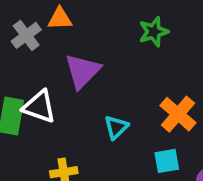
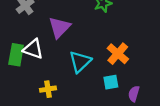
cyan triangle: (116, 127) -> (80, 62), size x1.5

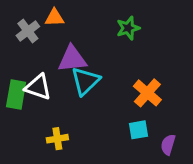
purple triangle: (59, 27) -> (72, 59), turned 40
cyan triangle: (80, 62) -> (85, 81), moved

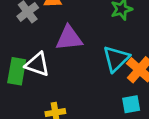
cyan triangle: (85, 81) -> (116, 59), moved

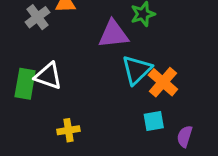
purple triangle: (69, 38) -> (113, 34), moved

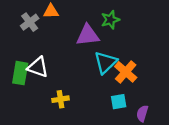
yellow cross: (68, 130) -> (60, 99), moved

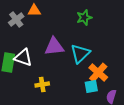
purple triangle: (88, 35) -> (54, 46), moved
orange cross: (126, 72) -> (98, 72), moved

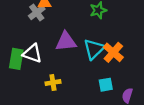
gray cross: (16, 20) -> (37, 12), moved
orange cross: (98, 72) -> (113, 52), moved

